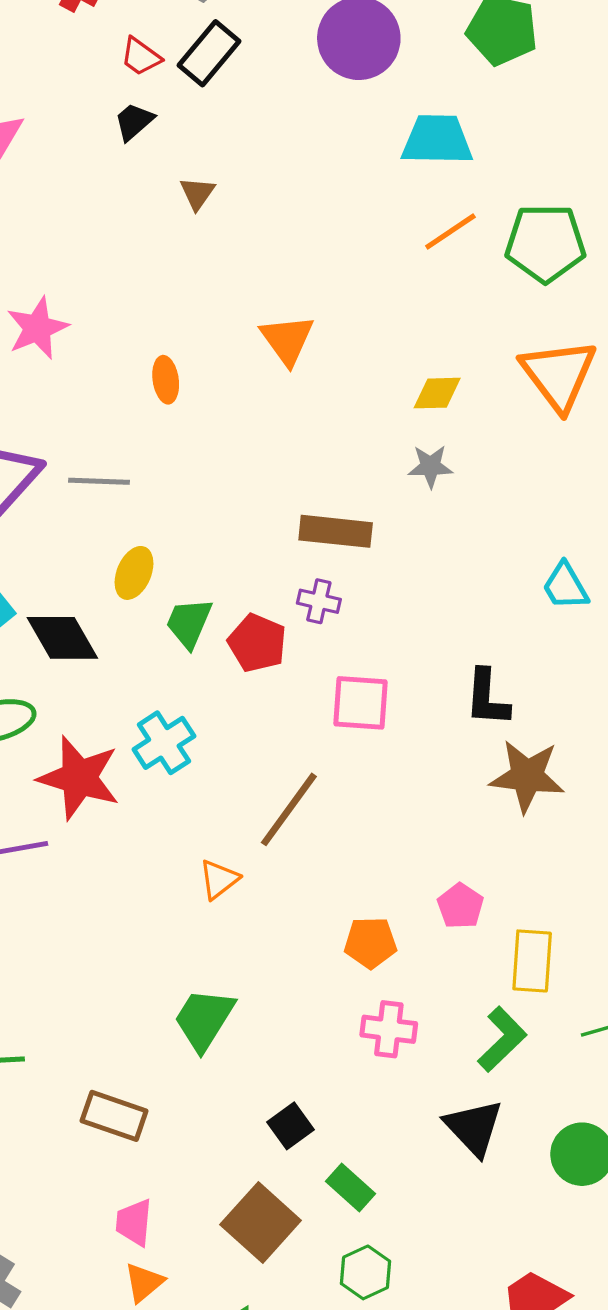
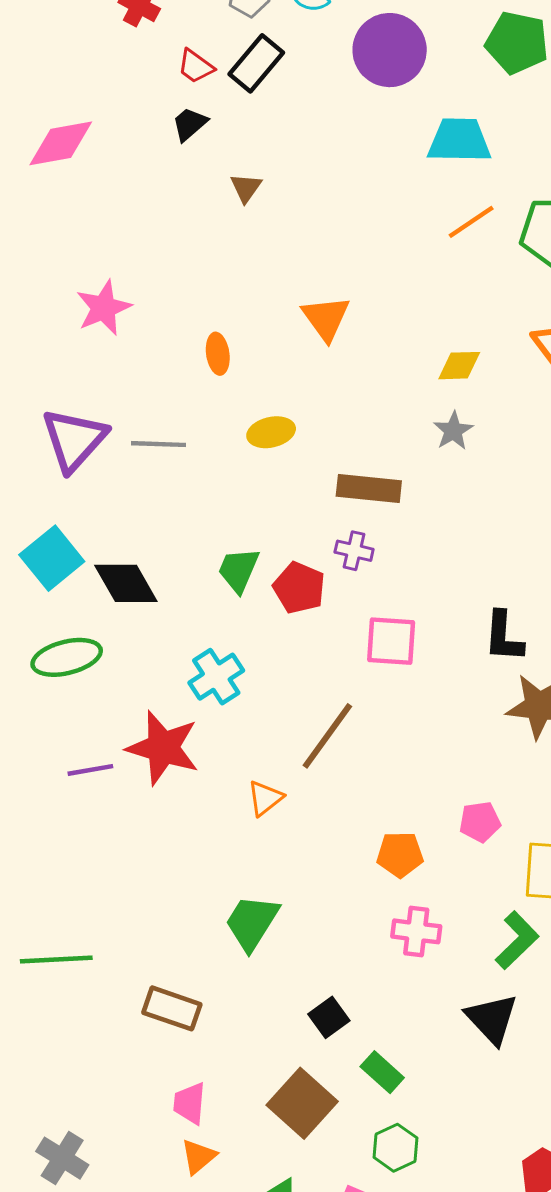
gray star: (430, 466) -> (453, 431), turned -30
yellow ellipse: (134, 573) -> (271, 432), moved, turned 54
red star: (79, 778) -> (163, 748), moved
pink pentagon: (460, 906) -> (480, 822), turned 30

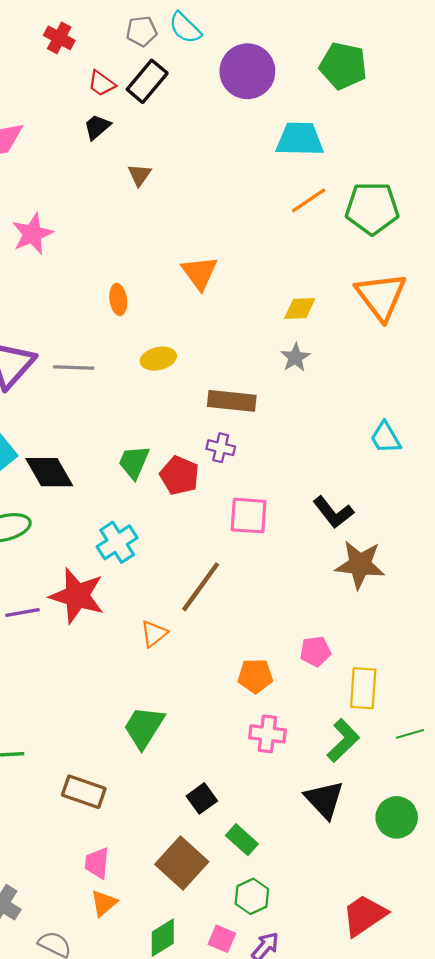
pink star: (104, 308) -> (32, 234), moved
black L-shape: (504, 637) -> (333, 512), turned -42

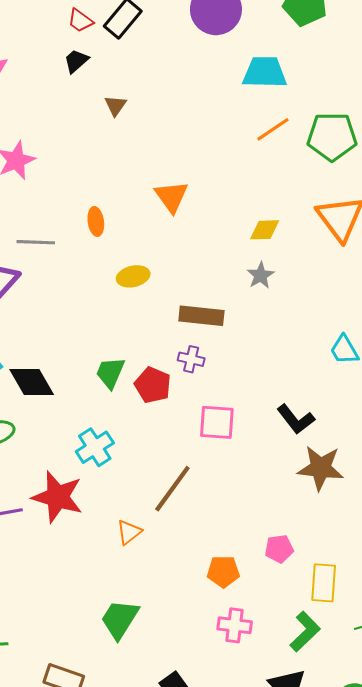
gray line: (74, 367) -> (36, 242), moved

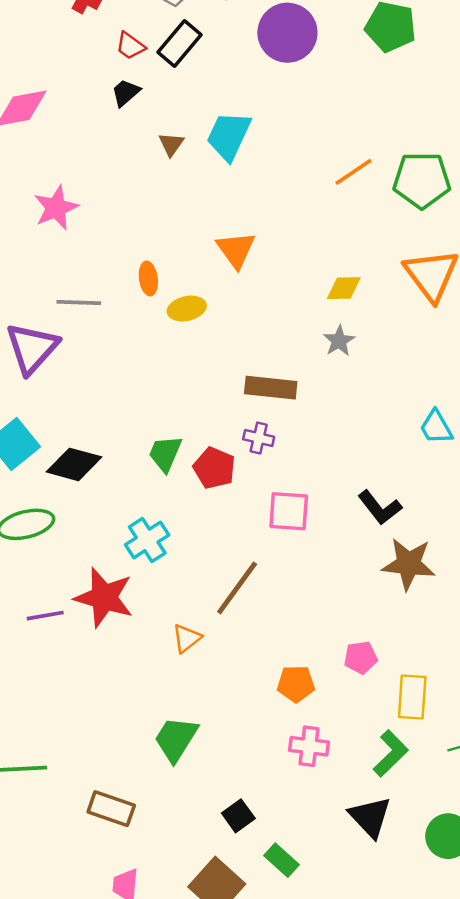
cyan trapezoid: (265, 72) -> (229, 136), moved, turned -66
yellow ellipse: (133, 276) -> (187, 309), moved
black diamond: (32, 382) -> (74, 464), turned -45

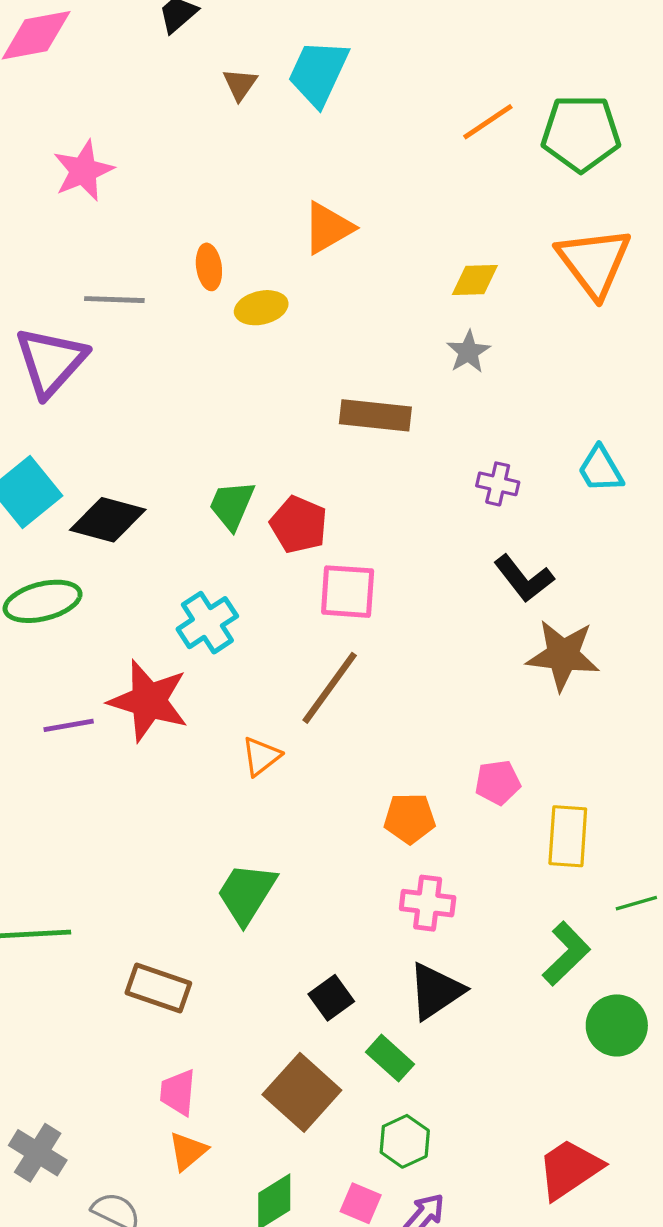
orange triangle: (236, 250) -> (328, 228), turned 36
purple cross: (259, 438) -> (498, 484), moved
pink square: (289, 511) -> (348, 592), moved
green L-shape: (391, 753) -> (566, 954), moved
black triangle: (370, 817) -> (436, 991), moved, turned 39

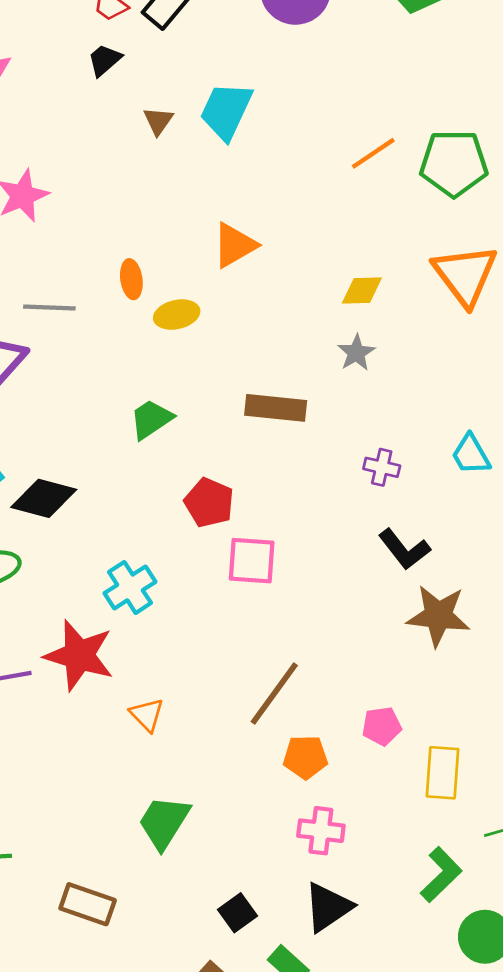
green trapezoid: (232, 505) -> (151, 419), moved, turned 33
brown line: (330, 688) -> (274, 694), moved
orange triangle: (261, 756) -> (147, 715), moved, turned -36

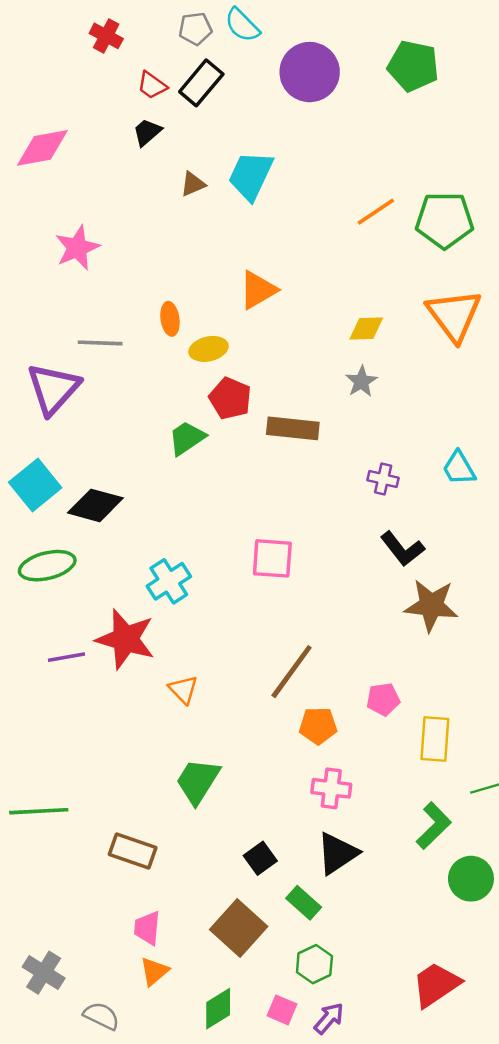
brown triangle: (158, 121) -> (193, 184), turned 32
red pentagon: (209, 503) -> (230, 398), moved

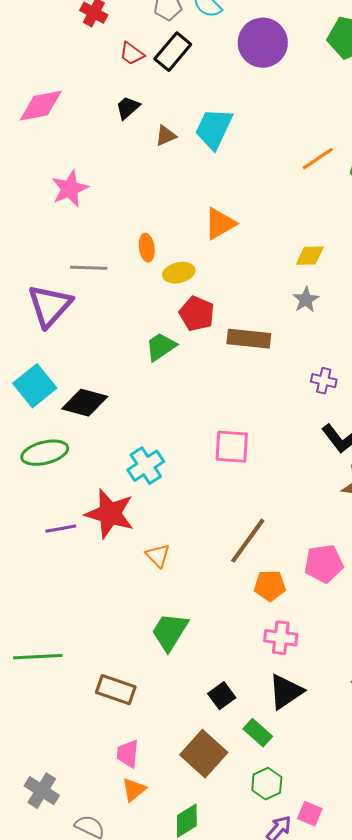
black trapezoid: (147, 132) -> (128, 108), moved
pink pentagon: (383, 699) -> (324, 564), size x1.4
pink square: (282, 1010) -> (310, 814), moved

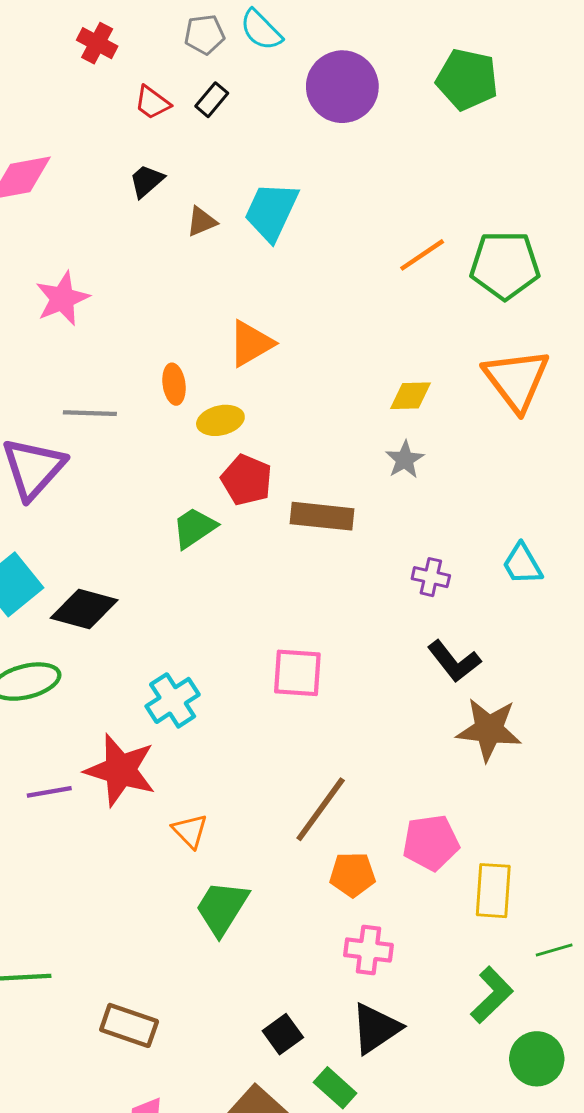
black rectangle: (173, 52) -> (212, 100), size x0.6
orange triangle: (220, 224) -> (251, 343), moved
green trapezoid: (170, 632) -> (222, 908), moved

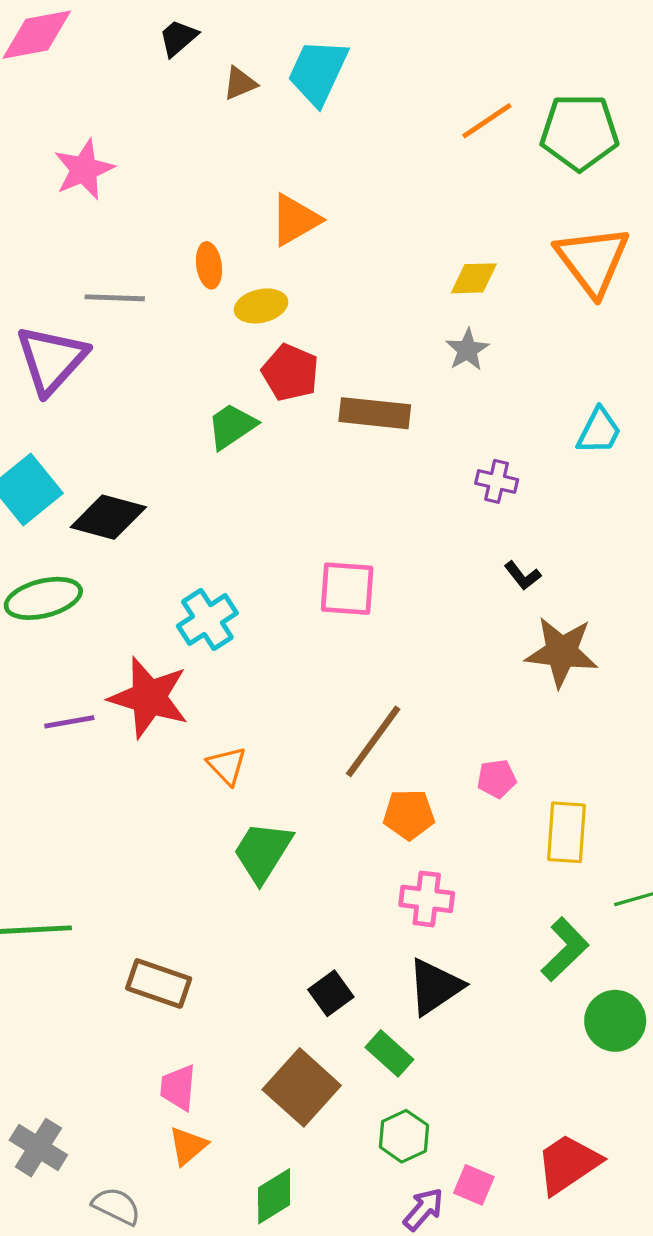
cyan trapezoid: (522, 564) -> (599, 431), moved, turned -123
black L-shape: (454, 661) -> (523, 576), size x0.6
pink pentagon: (431, 843) -> (497, 779), size x0.6

